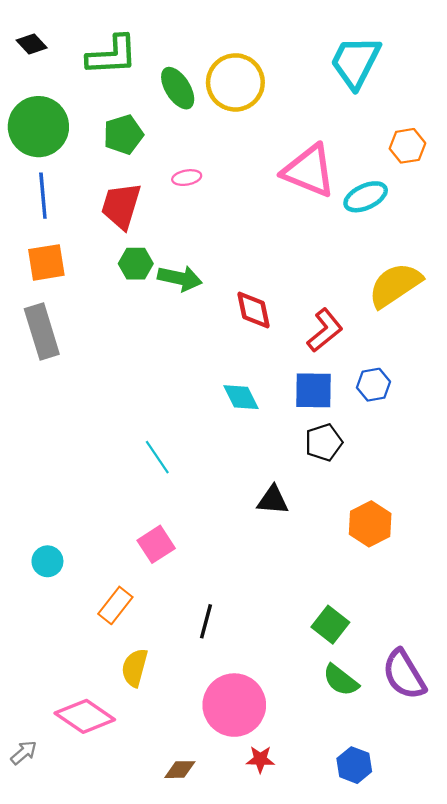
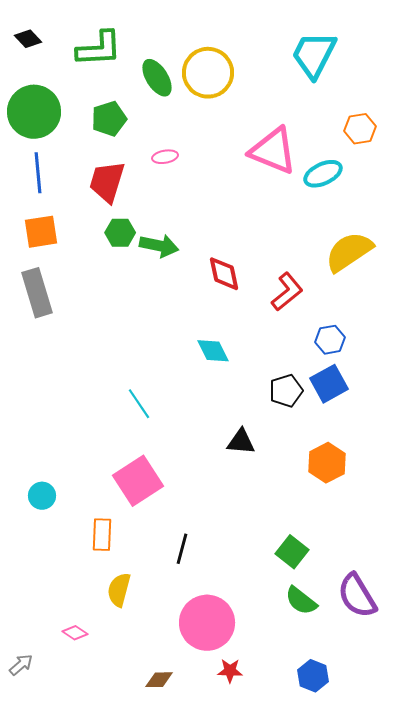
blue square: (313, 390) -> (329, 384), moved, turned -30
pink square: (156, 544) -> (138, 481), size x1.5
orange rectangle: (115, 605) -> (102, 535), turned -36
pink diamond: (85, 716) -> (75, 633), size x0.5

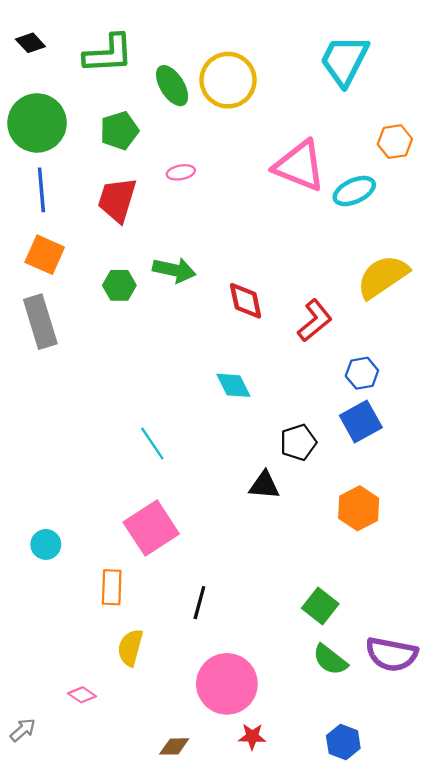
orange square: (41, 232) -> (45, 255), turned 33
green hexagon: (120, 233) -> (119, 285), moved
black pentagon: (286, 391) -> (298, 442), moved
purple semicircle: (357, 596) -> (392, 654), turned -48

